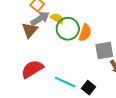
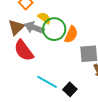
gray arrow: (40, 18) -> (34, 28), moved, turned -132
red semicircle: (32, 69) -> (24, 50), moved, turned -100

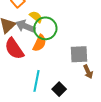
orange semicircle: (71, 34) -> (40, 43), moved
cyan line: (47, 82) -> (37, 81), turned 70

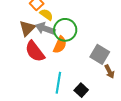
yellow semicircle: (36, 17) -> (46, 15), moved
gray square: (79, 54) -> (100, 54), turned 36

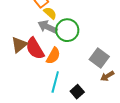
brown triangle: (27, 28) -> (19, 45), moved
orange semicircle: (60, 45) -> (53, 56), moved
brown arrow: (110, 72) -> (107, 76), turned 80

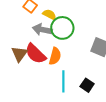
yellow semicircle: (50, 13) -> (49, 15), moved

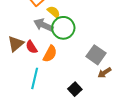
red semicircle: (35, 54) -> (31, 47), size x0.6
cyan line: (63, 81) -> (35, 78), moved

